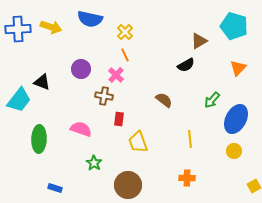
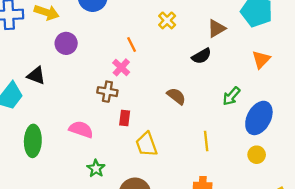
yellow cross: (125, 32) -> (167, 20), moved
purple circle: (81, 69) -> (66, 43), moved

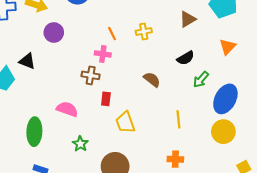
yellow cross: (167, 20) -> (144, 31), moved, turned 35
black semicircle: (202, 56) -> (186, 58), moved
pink cross: (121, 67) -> (103, 54), turned -35
green ellipse: (33, 141) -> (34, 132), moved
yellow circle: (257, 155) -> (223, 132), size x1.5

